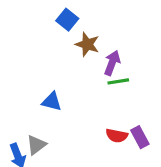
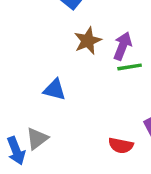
brown star: (87, 44) -> (88, 41), moved, turned 30
red semicircle: (117, 136) -> (121, 145), moved

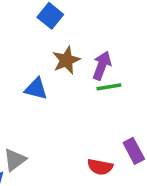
blue triangle: (55, 90) -> (36, 89), moved

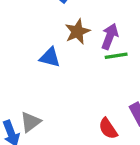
red semicircle: (100, 167) -> (108, 129), turned 45

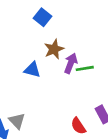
purple arrow: (110, 36) -> (71, 63), moved
gray triangle: (31, 122) -> (17, 121), turned -36

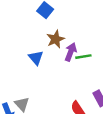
blue triangle: (32, 70) -> (36, 58), turned 35

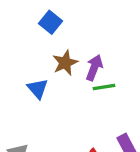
purple arrow: (71, 52) -> (94, 68), moved

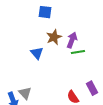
blue square: (51, 22) -> (45, 12), turned -32

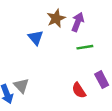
green line: (78, 52) -> (85, 47), moved

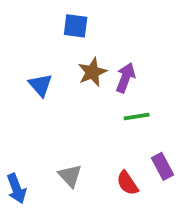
blue triangle: (36, 38) -> (40, 85), moved
gray triangle: (21, 86) -> (70, 176), moved

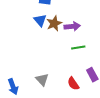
purple arrow: (126, 78) -> (72, 26), turned 63
blue triangle: (40, 85) -> (40, 20), moved

